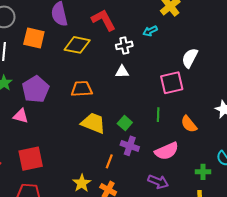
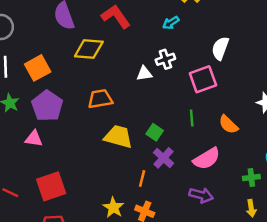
orange square: (34, 38) -> (38, 68), moved, turned -35
white cross: (124, 45) -> (165, 59), moved
purple cross: (130, 146) -> (163, 158), turned 30

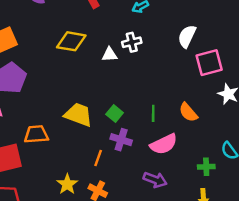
yellow diamond: (89, 49) -> (71, 41), moved
pink square: (203, 79) -> (209, 63), moved
orange trapezoid: (100, 99) -> (36, 134), moved
green line: (192, 118) -> (153, 113), moved
purple cross: (163, 158) -> (121, 140), turned -30

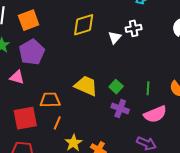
yellow diamond: (71, 41) -> (84, 25), turned -30
white triangle: (110, 55) -> (115, 38), turned -48
orange line: (98, 158) -> (57, 123), moved

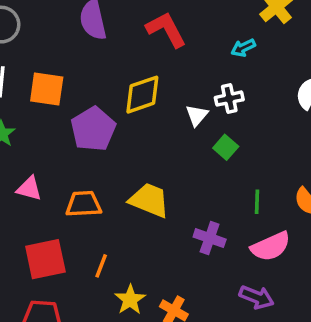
orange square: (29, 20) -> (47, 89), turned 30
purple pentagon: (32, 52) -> (93, 129), moved
green square: (116, 87) -> (226, 147), moved
orange trapezoid: (50, 100) -> (84, 204), moved

